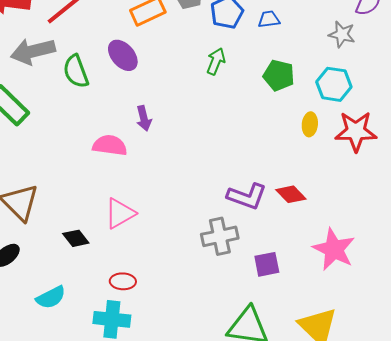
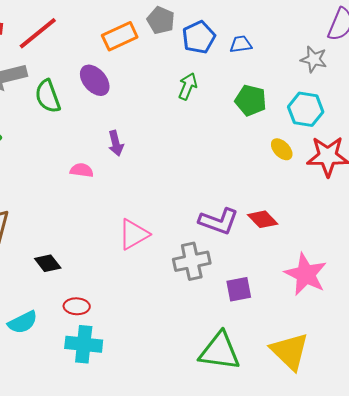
yellow ellipse: (310, 124) -> (282, 149), turned -50
pink semicircle: (110, 145) -> (82, 170), size x0.7
pink triangle: (120, 213) -> (134, 234), moved
red ellipse: (123, 281) -> (77, 306), moved

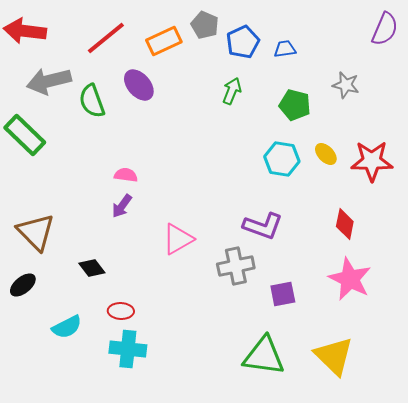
red line: (38, 33) -> (106, 38), moved
gray star: (314, 59) -> (346, 85), moved
cyan hexagon: (306, 109) -> (282, 159), moved
purple arrow: (116, 143) -> (122, 206), moved, turned 50
red diamond: (263, 219) -> (345, 224), moved, turned 56

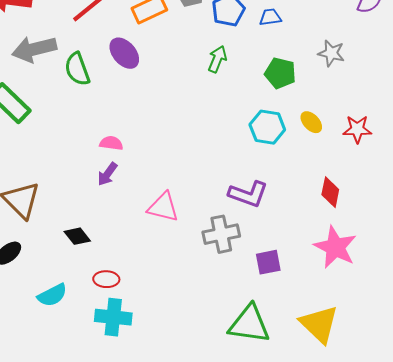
red star: (372, 161) -> (357, 129), size x0.7
pink triangle: (178, 239) -> (163, 207), turned 44

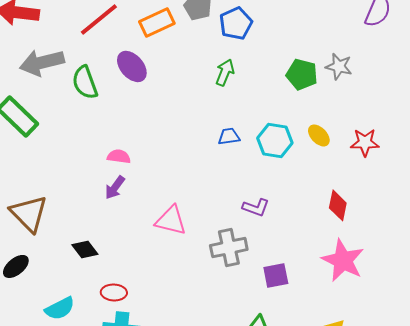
blue trapezoid: (270, 17) -> (229, 136), moved
green pentagon: (280, 73) -> (302, 74), moved
purple L-shape: (248, 194) -> (256, 207), size x0.7

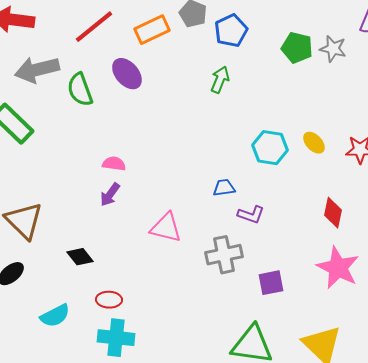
gray star: (339, 66) -> (333, 49), moved
green pentagon: (302, 74) -> (297, 48), moved
blue trapezoid: (229, 136) -> (224, 188), moved

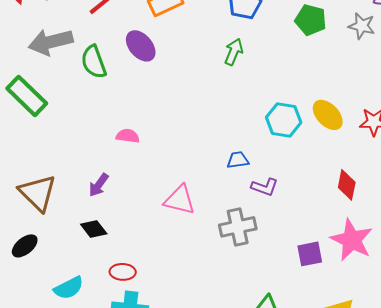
gray star: (333, 49) -> (362, 26), moved
yellow ellipse: (314, 143) -> (328, 115), size x1.4
purple arrow: (110, 195) -> (99, 185), moved
purple square: (271, 283) -> (310, 254), moved

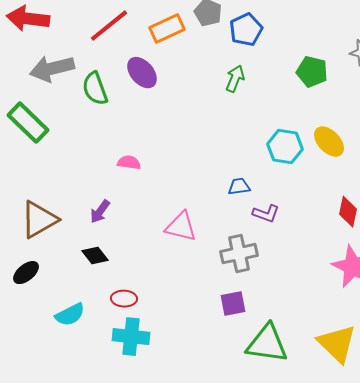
green pentagon: (311, 20) -> (312, 72), moved
brown triangle: (38, 193) -> (39, 220), turned 45
purple square: (310, 254) -> (233, 304), moved

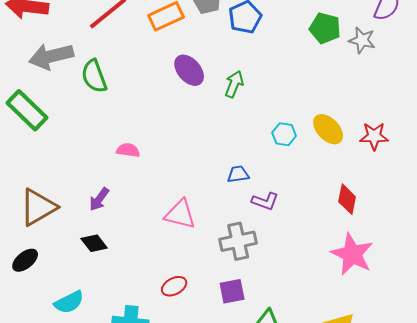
green pentagon: (312, 72) -> (325, 28), moved
purple ellipse: (142, 73) -> (189, 70), moved
green arrow: (235, 79) -> (234, 84), moved
cyan hexagon: (285, 147) -> (284, 134), size x0.7
red ellipse: (124, 299) -> (174, 286), moved, turned -30

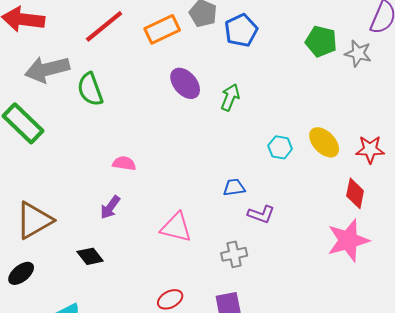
purple arrow: (99, 199) -> (110, 207), moved
red diamond: (347, 199) -> (355, 193), moved
gray cross: (238, 241) -> (234, 254), size x0.7
pink star: (352, 254) -> (348, 240), moved, turned 30

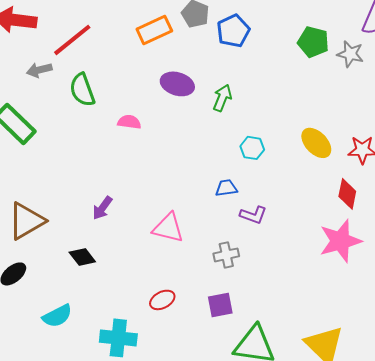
red line: (104, 26) -> (72, 40), moved
gray arrow: (47, 69) -> (39, 70), size x0.6
purple ellipse: (185, 83) -> (177, 84), turned -32
cyan hexagon: (280, 147) -> (252, 148), moved
pink semicircle: (124, 163) -> (129, 122), moved

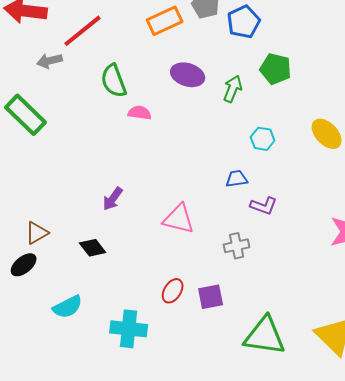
green pentagon: (313, 42) -> (276, 69), moved
green semicircle: (82, 90) -> (114, 81), moved
brown triangle: (26, 221) -> (37, 233), moved, size x0.6
red ellipse: (162, 300) -> (173, 291), turned -30
purple square: (220, 305) -> (211, 297), moved

